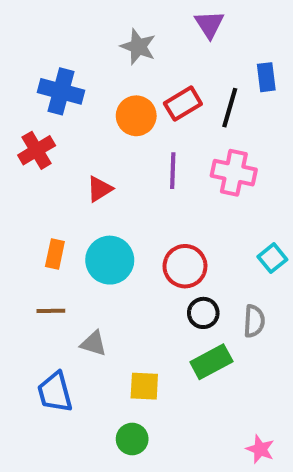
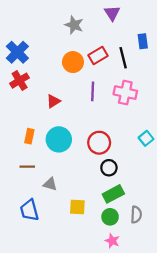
blue cross: (61, 91) -> (17, 52), moved, turned 30
black line: (230, 108) -> (123, 58), turned -30
gray semicircle: (254, 321) -> (136, 215), moved
green circle: (132, 439) -> (110, 217), moved
pink star: (260, 449) -> (112, 241), moved

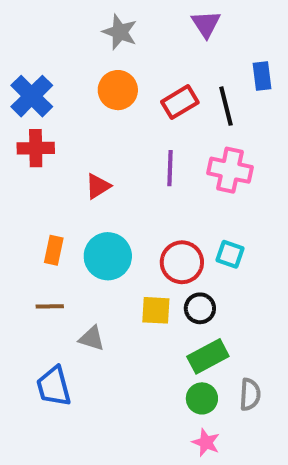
gray star: (74, 25) -> (120, 32), moved
orange circle: (73, 62) -> (118, 90), moved
red cross: (20, 81) -> (36, 148), turned 30
cyan square: (146, 138) -> (230, 254), moved, turned -32
yellow square: (77, 207) -> (156, 310), moved

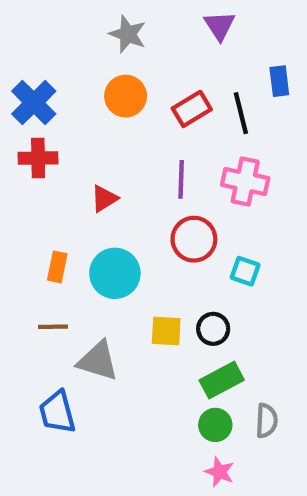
red circle: (182, 262) -> (194, 239), moved
gray triangle: (92, 338) -> (98, 361), size x1.5

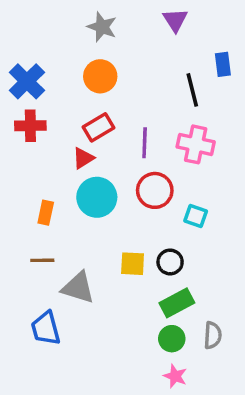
red rectangle: (192, 109) -> (99, 127), moved
cyan circle: (115, 273) -> (97, 197), moved

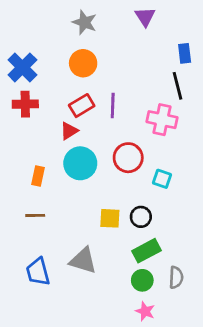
black line: (192, 90) -> (178, 86), moved
purple line: (145, 143) -> (113, 106), moved
gray triangle: (78, 288) -> (83, 261), moved

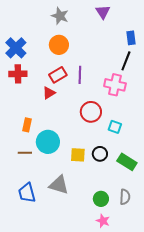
black line: (178, 86) -> (126, 61), turned 36
cyan circle: (80, 163) -> (48, 142), moved
green rectangle: (147, 251) -> (127, 162), moved, turned 60

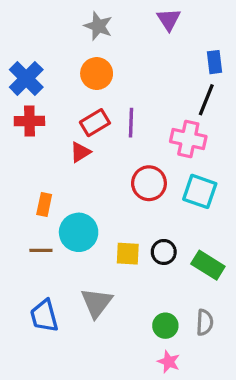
cyan square: (115, 127) -> (200, 191), moved, size x1.5
gray triangle: (59, 185) -> (97, 303), turned 50

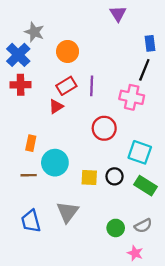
gray star: (98, 26) -> (34, 32), moved
cyan square: (200, 191) -> (140, 152), moved
gray semicircle: (205, 322) -> (143, 226), turned 60
pink star: (169, 362) -> (135, 253), moved

